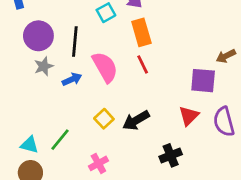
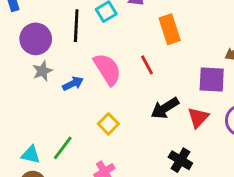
orange rectangle: (141, 32) -> (170, 29), moved
black line: (75, 42) -> (76, 26), moved
black arrow: (136, 120) -> (165, 108), moved
black cross: (171, 155) -> (180, 160), turned -35

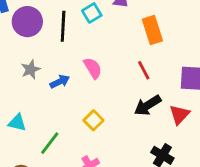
purple circle: (36, 39) -> (27, 22), moved
red line: (147, 65) -> (144, 70), moved
pink semicircle: (107, 69) -> (93, 68), size x0.7
cyan triangle: (31, 155) -> (17, 123), moved

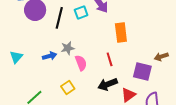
pink semicircle: (93, 68) -> (81, 63), moved
gray star: (31, 69) -> (68, 48), moved
cyan triangle: (17, 123) -> (16, 57), moved, turned 48

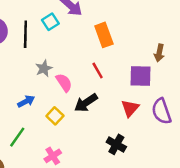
blue arrow: (50, 56) -> (26, 101), moved
brown arrow: (161, 57) -> (159, 53), turned -48
black arrow: (108, 84) -> (86, 103), moved

